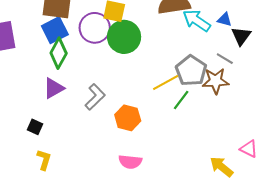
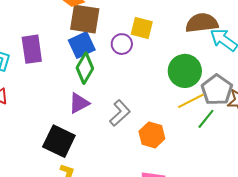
purple circle: (95, 28) -> (122, 44), size x0.7
green circle: (124, 37) -> (185, 71), moved
black square: (35, 127) -> (59, 141), size x2.0

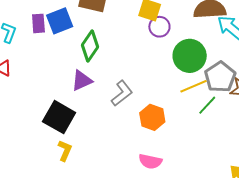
purple circle: (122, 44) -> (159, 27), moved
blue square: (82, 45) -> (60, 21), moved
purple rectangle: (32, 49) -> (38, 23), size x0.7

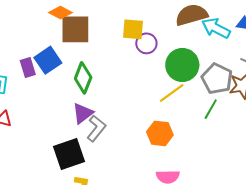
yellow line: (194, 86) -> (172, 93), moved
gray L-shape: (122, 93) -> (96, 128), moved
black square: (59, 117) -> (69, 154), turned -36

